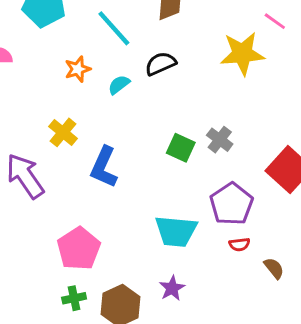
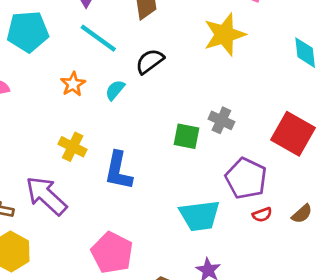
brown semicircle: (274, 268) -> (302, 214), moved, turned 100

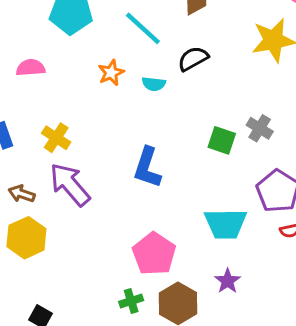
cyan semicircle: (115, 90) -> (154, 84), turned -130
yellow cross: (73, 147) -> (56, 138), moved
pink pentagon: (112, 253) -> (154, 254), moved

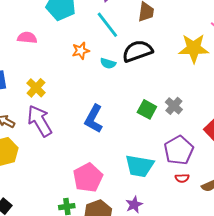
black semicircle: (193, 59) -> (137, 51), size x1.4

